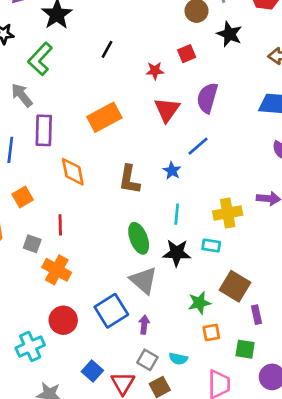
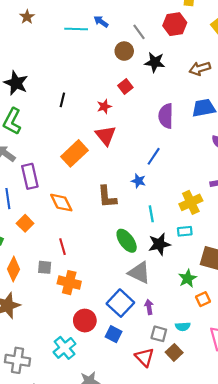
purple semicircle: (207, 98) -> (166, 116), moved
red triangle: (167, 110) -> (106, 135), moved
orange square: (23, 197) -> (25, 223), moved
blue square: (92, 371) -> (114, 334), moved

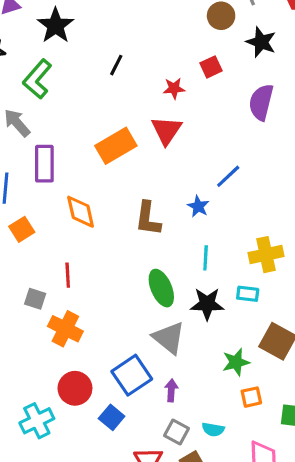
purple semicircle: (166, 116) -> (261, 102), moved

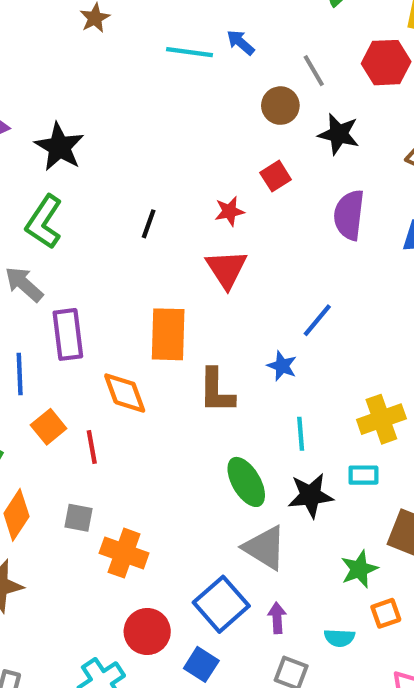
black line: (116, 65) -> (149, 224), moved
orange rectangle: (116, 146) -> (168, 334), moved, turned -51
red line: (68, 275) -> (92, 447), moved
cyan semicircle: (213, 429) -> (339, 638), moved

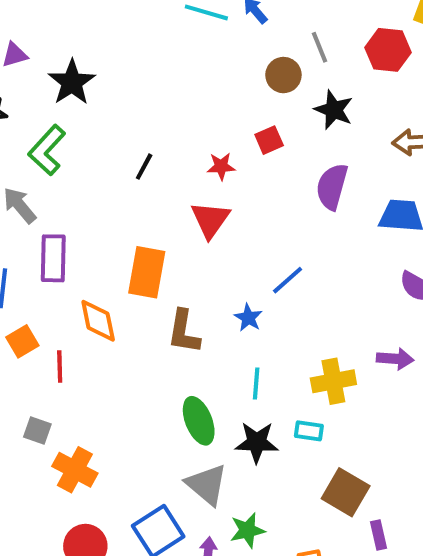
green star: (359, 569) -> (247, 530), moved

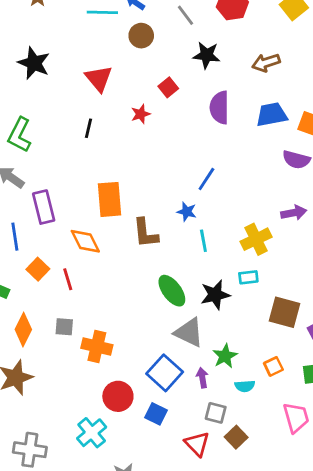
brown circle: (283, 75) -> (141, 36), moved
black star: (72, 82) -> (34, 63), moved
red triangle: (210, 220) -> (99, 78), moved
cyan line: (256, 384) -> (203, 241), moved

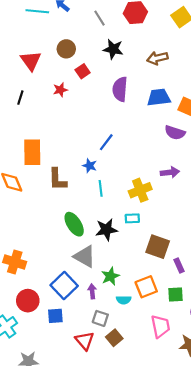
brown circle: (141, 36) -> (66, 49), moved
orange square: (273, 366) -> (146, 287), size x1.5
blue square: (156, 414) -> (55, 316), turned -35

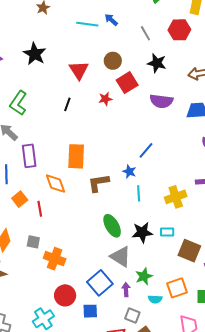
red square: (83, 71) -> (127, 83), size x1.5
purple semicircle: (120, 89) -> (161, 101), turned -90
brown L-shape: (57, 179) -> (98, 183), turned 80
cyan rectangle: (132, 218) -> (167, 232), moved

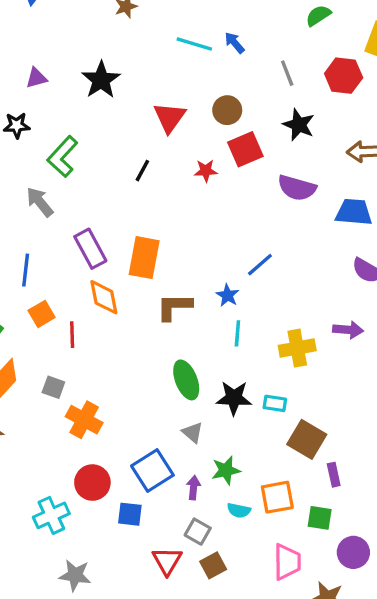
purple rectangle: (29, 156) -> (90, 249), moved, turned -30
gray triangle: (121, 257) -> (193, 432), size x0.6

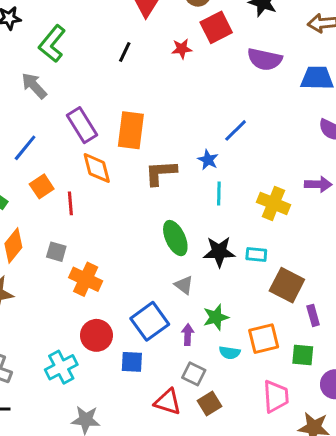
blue line: (26, 270) -> (25, 148), turned 36
yellow cross: (297, 348) -> (274, 203), turned 36
red triangle: (167, 561) -> (168, 402), turned -40

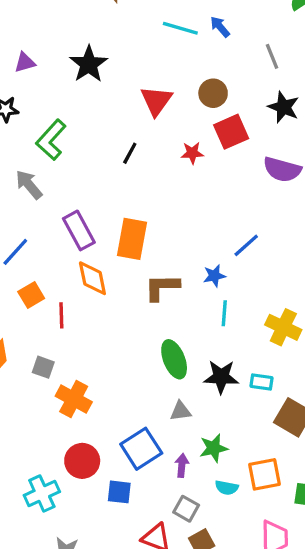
blue star: (208, 160) -> (214, 276), turned 30
gray triangle: (184, 285) -> (181, 411), turned -48

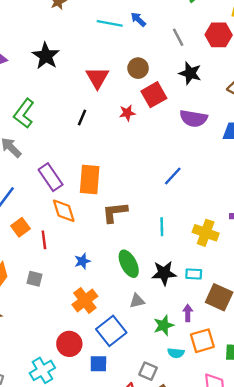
blue star: (214, 276) -> (82, 261), moved
orange cross: (74, 399) -> (85, 300), moved, turned 30
purple arrow: (182, 465) -> (188, 313), moved

